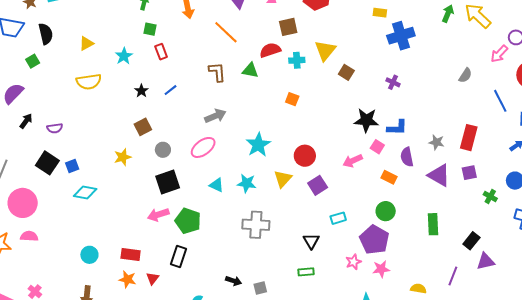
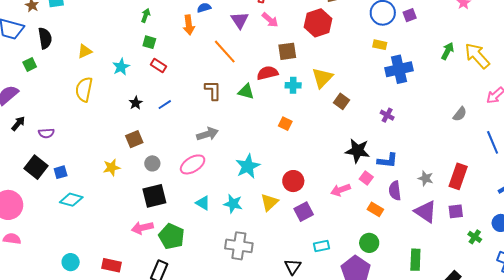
red rectangle: (161, 52) -> (159, 65), turned -42
yellow semicircle: (89, 82) -> (84, 89), turned 105

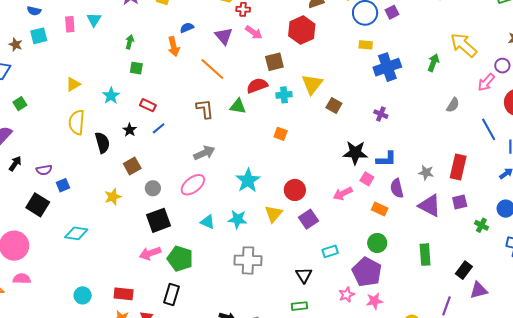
black semicircle: (45, 38) -> (102, 143), moved
green arrow: (448, 51) -> (433, 63), moved
red rectangle: (159, 65) -> (148, 105), moved
blue square: (61, 172) -> (63, 185), moved

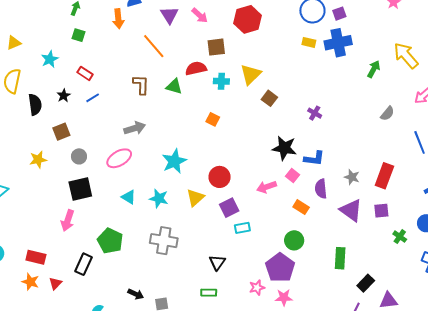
blue cross: (387, 67) -> (338, 43), moved
cyan rectangle: (330, 251) -> (242, 228), moved
pink arrow: (150, 253) -> (68, 220), turned -60
green pentagon: (180, 259) -> (110, 241), moved
black rectangle: (464, 270) -> (366, 283), moved

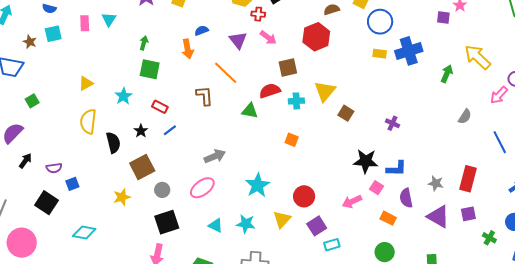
purple square: (339, 14) -> (443, 18), moved, turned 32
green square: (79, 35) -> (150, 69), size x1.5
brown L-shape: (141, 85) -> (205, 96), moved
brown square: (61, 132) -> (142, 167), size x1.4

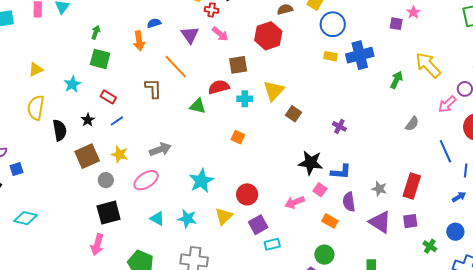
yellow star: (122, 197) -> (119, 154), moved, turned 30

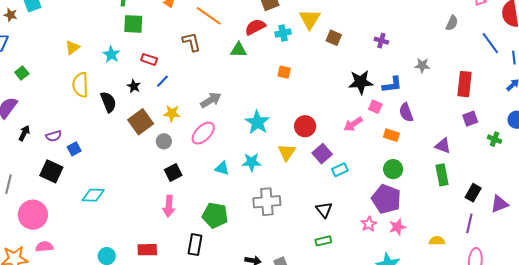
gray star: (379, 189) -> (422, 65), moved
black square: (109, 213) -> (173, 172), size x0.7
purple triangle: (380, 222) -> (443, 146), moved, size x0.7

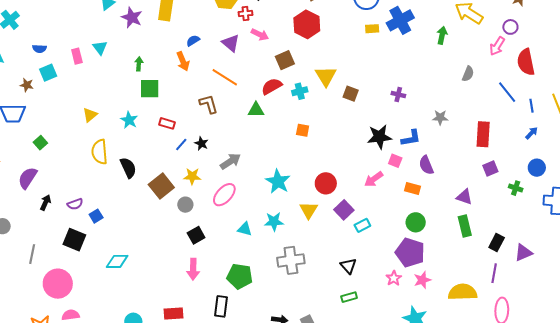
black star: (134, 86) -> (201, 143), moved
yellow semicircle: (437, 241) -> (463, 292), size x1.8

